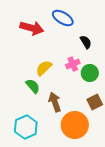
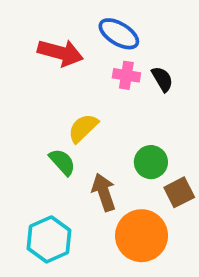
pink cross: (73, 64) -> (126, 75), moved, turned 32
green circle: (90, 73) -> (151, 162), moved

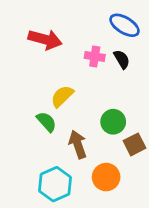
blue ellipse: (119, 34) -> (125, 25), moved
orange circle: (141, 236) -> (106, 177), size x0.7
cyan hexagon: (49, 239) -> (55, 184), moved

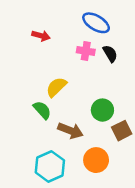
blue ellipse: (125, 25) -> (96, 23), moved
red arrow: (45, 39) -> (41, 36), size x0.6
brown arrow: (78, 144) -> (70, 131), turned 130

